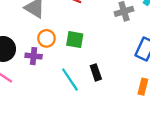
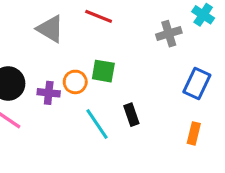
orange circle: (46, 38) -> (75, 82), moved

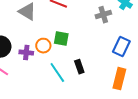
orange rectangle: (194, 133) -> (119, 79), size x1.5

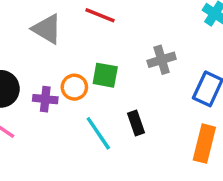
gray cross: (103, 15) -> (162, 60), moved

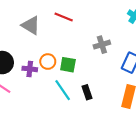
green square: (105, 75) -> (68, 65), moved
black rectangle: (136, 123) -> (87, 92), moved

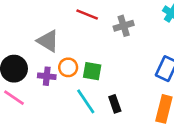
gray triangle: (31, 25) -> (48, 41), moved
gray cross: (102, 45) -> (124, 26), moved

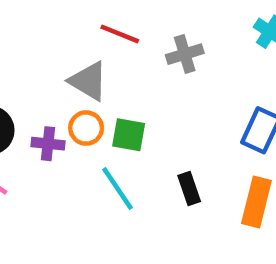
gray triangle: (48, 41) -> (88, 81), moved
black rectangle: (115, 104) -> (189, 189), moved

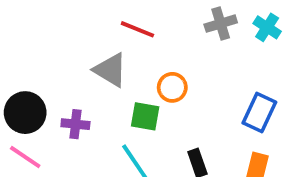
gray cross: (185, 54) -> (221, 24), moved
orange circle: (86, 128) -> (172, 87), moved

